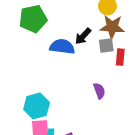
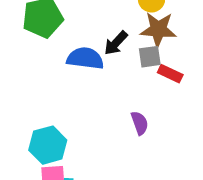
red rectangle: (120, 57) -> (170, 74), turned -70

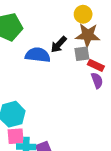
purple semicircle: (140, 123) -> (97, 81), moved

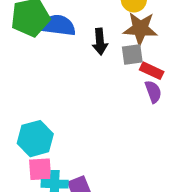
black arrow: (59, 44) -> (100, 42), turned -48
blue semicircle: (38, 55) -> (58, 25), moved

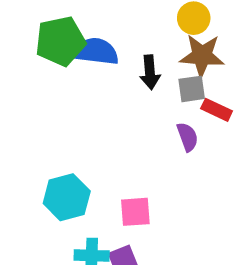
purple semicircle: (153, 92) -> (187, 137), moved
pink square: (40, 169) -> (135, 212), moved

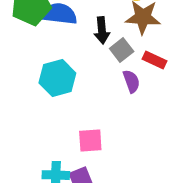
gray square: (192, 89) -> (122, 50), moved, turned -30
cyan hexagon: (67, 197) -> (57, 78), moved

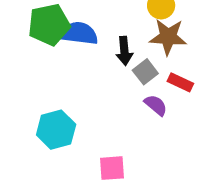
cyan hexagon: (57, 78) -> (56, 130), moved
purple semicircle: (131, 81) -> (156, 105), turned -30

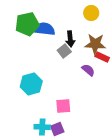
brown star: (168, 37) -> (95, 44), moved
gray square: (145, 72) -> (64, 51), moved

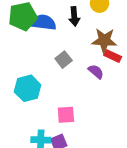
black arrow: (70, 39) -> (74, 16), moved
gray square: (64, 51) -> (64, 60), moved

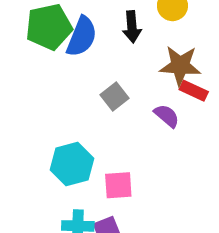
blue semicircle: (43, 22) -> (82, 37), turned 105
cyan hexagon: (28, 88) -> (72, 164), moved

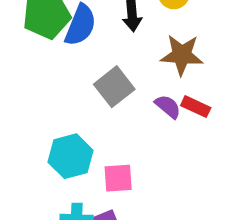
red rectangle: (194, 91) -> (196, 107), moved
gray square: (115, 96) -> (114, 87), size x1.4

